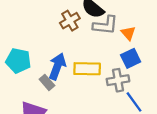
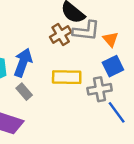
brown cross: (70, 21) -> (61, 34), moved
blue arrow: (57, 66) -> (23, 62), moved

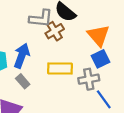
gray L-shape: (86, 31) -> (41, 18), moved
orange triangle: (111, 39) -> (98, 35), size x1.6

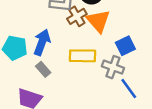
orange triangle: (98, 35) -> (98, 21), moved
gray cross: (89, 79) -> (113, 67), turned 30

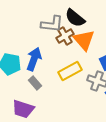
yellow rectangle: (83, 56) -> (70, 71), turned -30

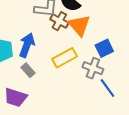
brown cross: (65, 36) -> (59, 21), turned -30

